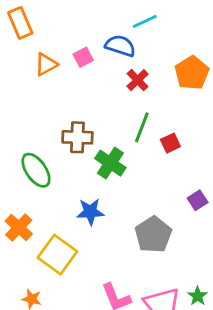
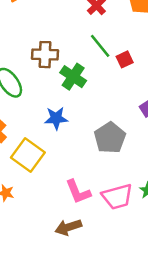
green line: (142, 127) -> (100, 46), turned -60

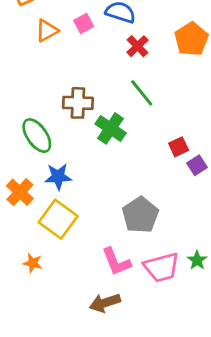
red square: (125, 59) -> (179, 147), moved
blue star: (56, 118) -> (58, 177), moved
gray pentagon: (110, 138) -> (140, 215), moved

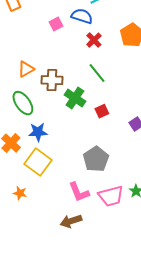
orange triangle: (47, 31) -> (26, 69), moved
red square: (179, 147) -> (102, 111), moved

